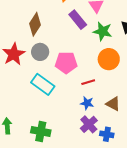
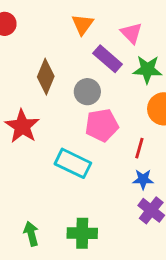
gray circle: (40, 52) -> (87, 92), moved
red line: (88, 82) -> (139, 148), turned -48

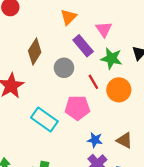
pink pentagon: (102, 125) -> (77, 108), moved
red line: (139, 148) -> (93, 82), moved, turned -56

